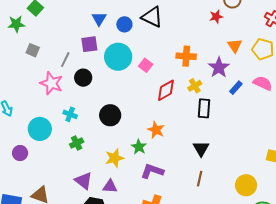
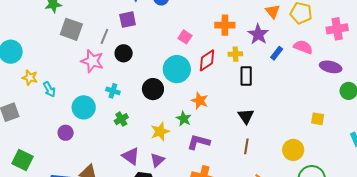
gray square: (33, 50) -> (71, 29), size x1.6
cyan circle: (118, 57) -> (177, 69), moved
yellow cross: (195, 86) -> (235, 54), turned 32
purple triangle: (110, 186) -> (157, 160), turned -42

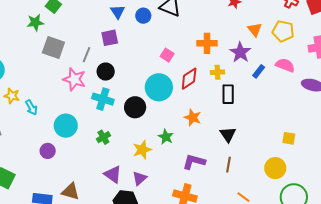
cyan cross: (113, 91) -> (103, 99), moved, size x1.5
orange star: (200, 101) -> (193, 118), moved
yellow square: (318, 119) -> (289, 138), moved
purple L-shape: (199, 142) -> (194, 162), moved

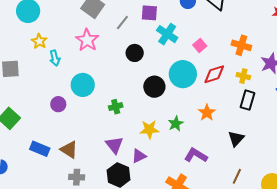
black circle: (106, 72) -> (135, 53), moved
pink star: (74, 79) -> (87, 40), moved
cyan cross: (103, 99) -> (167, 34), moved
brown line: (229, 165) -> (237, 176), moved

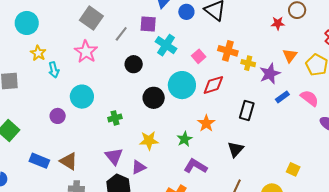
orange cross: (241, 45) -> (228, 51), moved
yellow cross: (243, 76) -> (248, 63), moved
green star: (176, 124) -> (185, 139), moved

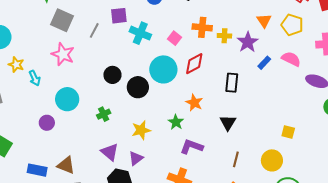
black circle: (134, 64) -> (112, 75), moved

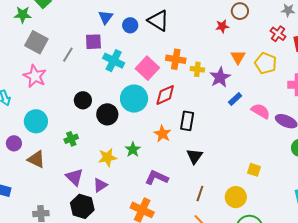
pink square: (174, 38) -> (147, 68), size x1.6
pink semicircle: (291, 59) -> (261, 111), moved
black rectangle: (232, 83) -> (187, 121), moved
green star: (176, 122) -> (133, 150), moved
brown triangle: (66, 165) -> (36, 159), moved

